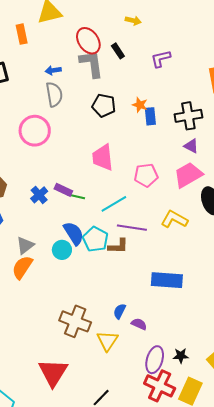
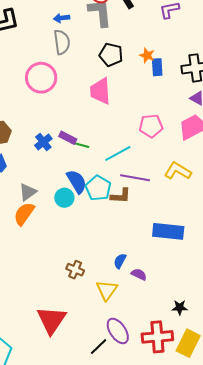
pink trapezoid: (103, 157) -> (100, 91), moved
brown cross: (75, 321) -> (75, 270), size x0.6
purple ellipse: (155, 360) -> (118, 331), moved, turned -52
red cross: (160, 386) -> (157, 337), turned -32

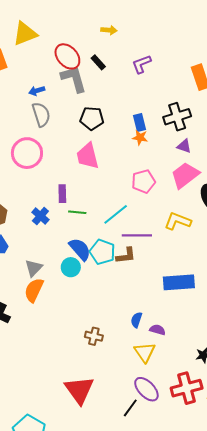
orange star: (147, 55) -> (140, 138), moved
purple rectangle: (68, 138) -> (62, 194), moved, turned 72
yellow triangle: (107, 290) -> (145, 352), moved

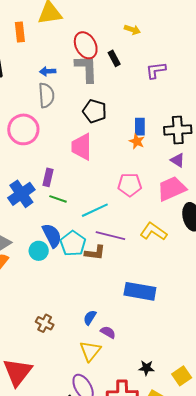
blue cross: (40, 216) -> (21, 194), size x1.5

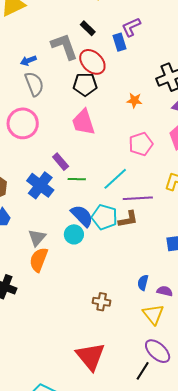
red ellipse: (86, 45) -> (92, 62), moved
blue rectangle: (140, 127) -> (119, 42), moved
purple rectangle: (48, 177) -> (61, 162), turned -36

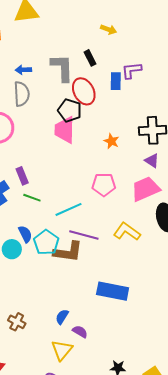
pink trapezoid: (83, 122) -> (65, 130), moved
blue semicircle: (82, 216) -> (25, 234), size x0.7
brown L-shape: (128, 219) -> (68, 252), size x1.4

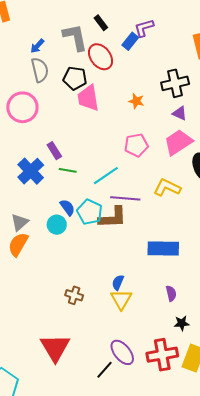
blue arrow: (23, 70) -> (37, 46), turned -35
blue rectangle: (116, 81) -> (130, 41), turned 48
black pentagon: (70, 110) -> (75, 78), moved
purple semicircle: (80, 332) -> (171, 293), moved, turned 56
yellow triangle: (62, 350) -> (121, 299), moved

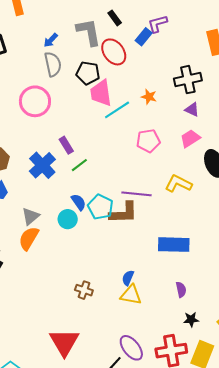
pink trapezoid: (178, 142) -> (190, 139), size x0.7
green line: (68, 170) -> (79, 165), turned -48
cyan line: (106, 176) -> (117, 110), moved
yellow triangle: (121, 299) -> (131, 295), turned -50

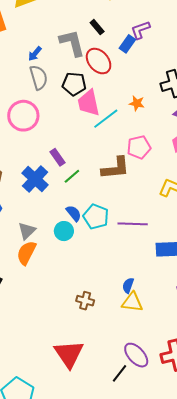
purple line: (136, 194) -> (133, 224), moved
brown L-shape: (124, 213) -> (115, 168), moved

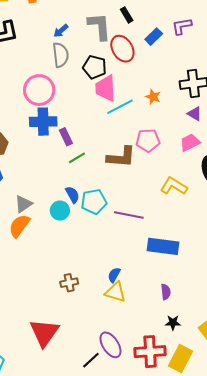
purple L-shape: (140, 30) -> (182, 26), moved
blue cross: (35, 179) -> (43, 122), moved, turned 36
cyan pentagon: (96, 217) -> (94, 202), turned 30
brown cross: (85, 301) -> (69, 283), turned -36

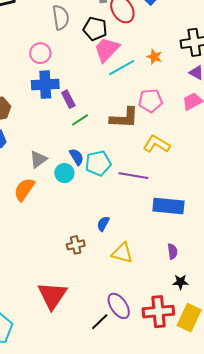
pink trapezoid: (106, 88) -> (107, 50), turned 48
pink circle: (39, 90) -> (40, 53), size x0.7
yellow L-shape: (174, 186) -> (157, 144), moved
gray triangle: (23, 204) -> (38, 159), moved
blue semicircle: (114, 275) -> (103, 224), moved

